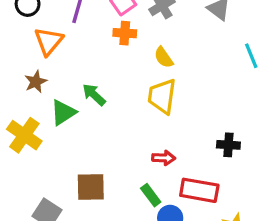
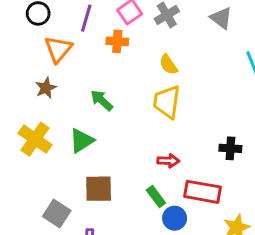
orange cross: (125, 33) -> (117, 41), moved
green triangle: (63, 112) -> (82, 141), moved

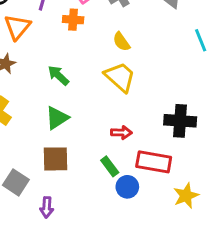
yellow trapezoid: (167, 102) -> (120, 77), turned 124
green triangle: (82, 141) -> (57, 118), moved
black cross: (230, 148) -> (180, 121), size x1.5

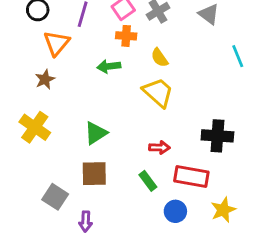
orange cross: (73, 20) -> (126, 36), moved
green arrow: (58, 75) -> (109, 66), moved, turned -50
blue circle: (127, 187) -> (175, 211), moved

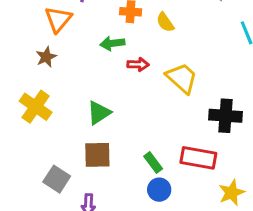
yellow semicircle: (159, 58) -> (165, 22), moved
yellow trapezoid: (158, 92) -> (182, 78), moved
red arrow: (159, 148) -> (138, 64), moved
blue circle: (175, 211) -> (159, 190), moved

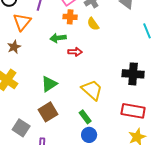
yellow trapezoid: (182, 78) -> (92, 90), moved
black cross: (225, 116) -> (133, 74), moved
brown square: (97, 155) -> (48, 112), turned -30
red rectangle: (198, 158) -> (133, 111), moved

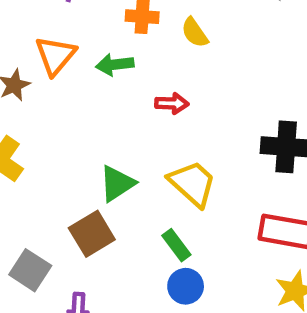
orange triangle: (22, 22) -> (55, 55), moved
red arrow: (75, 52) -> (172, 103), moved
green triangle: (49, 84) -> (117, 183), moved

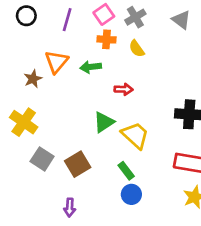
green triangle: (117, 183) -> (104, 122), moved
gray square: (30, 270) -> (42, 159), moved

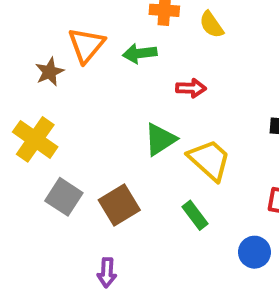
blue circle: (131, 194) -> (254, 252), moved

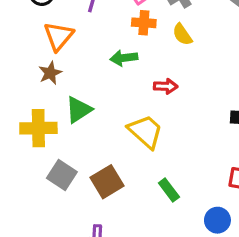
orange triangle: (86, 45) -> (59, 36), moved
yellow cross: (35, 139) -> (38, 128), turned -36
green triangle: (160, 139) -> (79, 110), moved
yellow trapezoid: (209, 160) -> (146, 131), moved

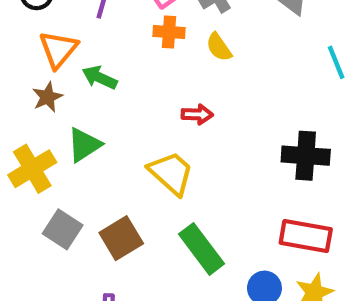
green arrow: (124, 58) -> (100, 78), moved, turned 32
yellow cross: (38, 128) -> (32, 169), turned -30
green rectangle: (169, 190) -> (202, 249), size x1.6

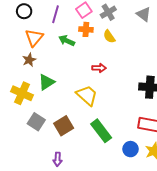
green arrow: (100, 78) -> (67, 41), moved
yellow cross: (32, 169) -> (22, 93), turned -35

